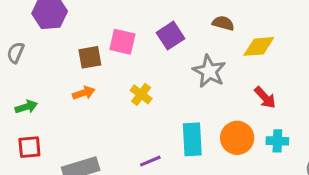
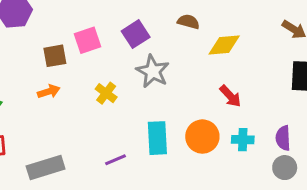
pink square: (122, 42) -> (88, 40), turned -32
gray star: (209, 71) -> (153, 71), moved

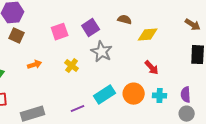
brown square: (55, 56) -> (17, 36), moved, turned 35
cyan rectangle: (157, 138) -> (105, 95), turned 60

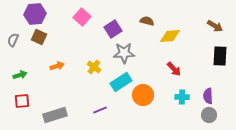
pink square: (60, 32) -> (82, 17), moved, turned -30
gray star: (102, 52) -> (124, 53), turned -30
orange circle: (134, 94) -> (143, 95), moved
cyan rectangle: (105, 95) -> (121, 82), moved

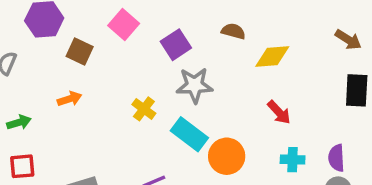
brown square: (39, 37) -> (80, 51), moved
orange arrow: (57, 66) -> (70, 99), moved
cyan rectangle: (121, 82) -> (189, 134), turned 70

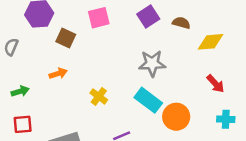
pink square: (124, 24) -> (99, 18), turned 35
purple square: (176, 45) -> (148, 16), moved
yellow cross: (144, 109) -> (99, 96), moved

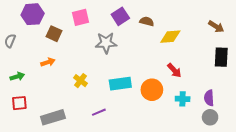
gray star: (152, 63) -> (106, 43), moved
cyan rectangle: (148, 100) -> (120, 84), turned -45
orange circle: (176, 117) -> (152, 90), moved

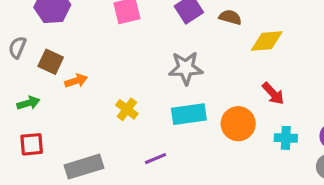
brown square: (54, 34) -> (51, 62), moved
gray star: (106, 43) -> (186, 68), moved

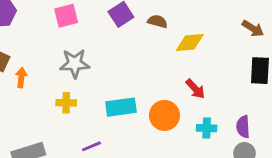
gray star: (186, 68) -> (75, 64), moved
orange arrow: (76, 81) -> (21, 78), turned -66
yellow cross: (127, 109) -> (66, 103), turned -36

